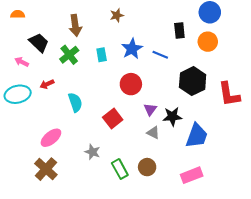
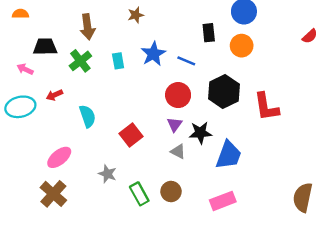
black trapezoid: (39, 43) -> (45, 47), turned -45
red circle: (131, 84) -> (178, 95), moved

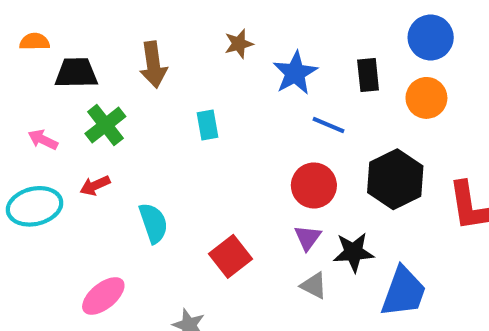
black trapezoid: (45, 47) -> (76, 73), moved
blue star: (153, 54) -> (295, 73), moved
green cross: (80, 61) -> (105, 125), moved

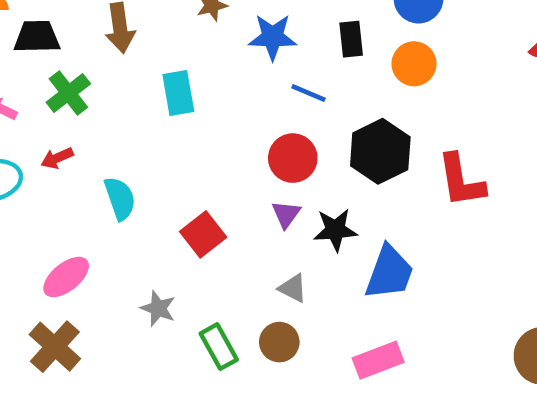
blue star: (295, 73) -> (273, 37), turned 30
cyan rectangle: (208, 125) -> (178, 93), size x1.4
gray triangle: (314, 286) -> (293, 288), moved

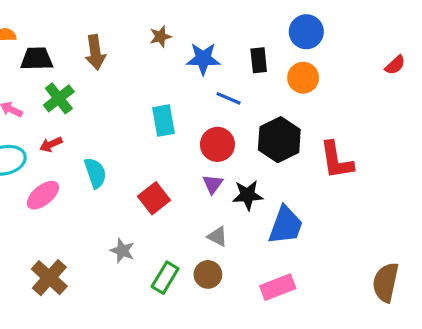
cyan rectangle: (178, 93) -> (164, 121), moved
pink ellipse: (66, 277) -> (43, 195), moved
green rectangle: (219, 347) -> (165, 278), turned 60

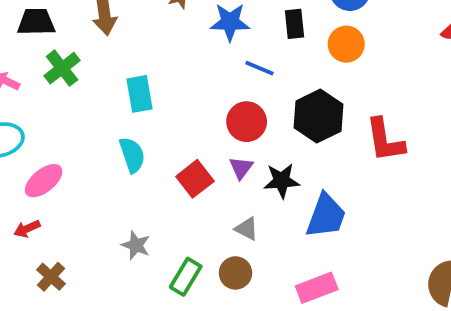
cyan rectangle: (164, 121) -> (140, 94), moved
red arrow: (51, 144) -> (27, 229), moved
cyan semicircle: (95, 173) -> (132, 155), moved
red square: (154, 198) -> (195, 179), moved
brown cross: (49, 278) -> (51, 277), size x0.7

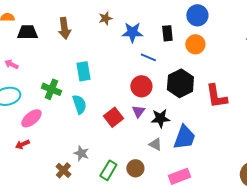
green cross: (62, 68) -> (51, 89), moved, turned -30
gray triangle: (247, 229) -> (155, 144), moved
brown cross: (51, 277) -> (63, 170), moved

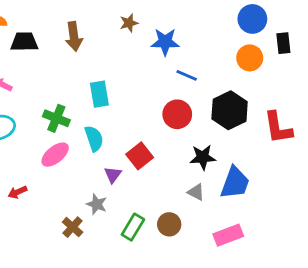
black rectangle: (167, 33) -> (283, 43), moved
purple triangle: (138, 111) -> (113, 175), moved
pink ellipse: (31, 118) -> (55, 155), moved

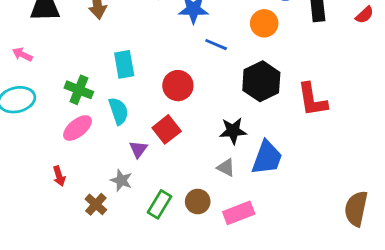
orange circle: (250, 58) -> (264, 23), moved
red circle: (177, 114) -> (178, 86), moved
red arrow: (17, 192) -> (59, 176), moved, turned -84
pink rectangle: (228, 235) -> (239, 213), moved

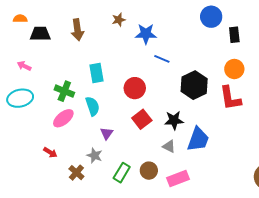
orange circle: (264, 23) -> (234, 69), moved
red square: (167, 129) -> (142, 119), moved
red arrow: (59, 176) -> (50, 152), turned -40

